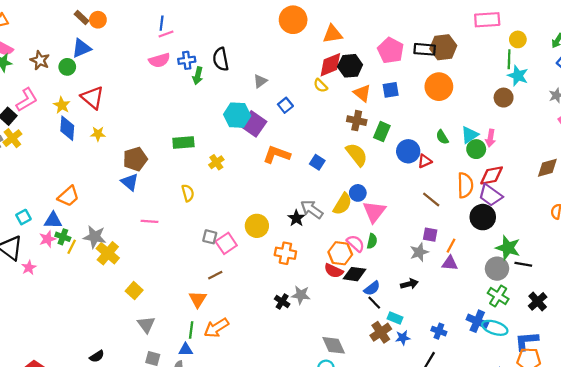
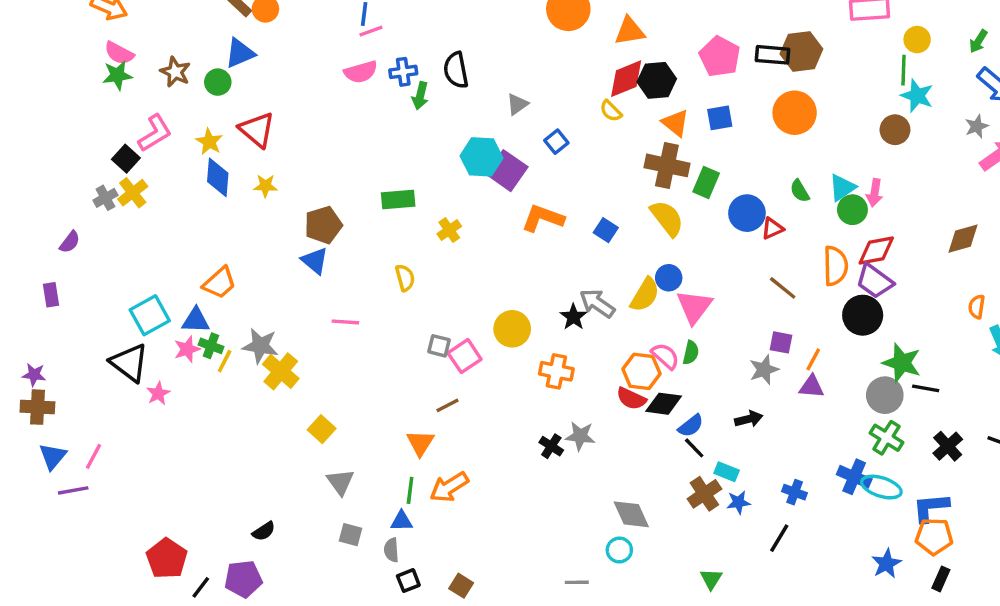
brown cross: (357, 121) -> (667, 165), size x1.4
cyan square: (23, 217) -> (150, 315), size x1.6

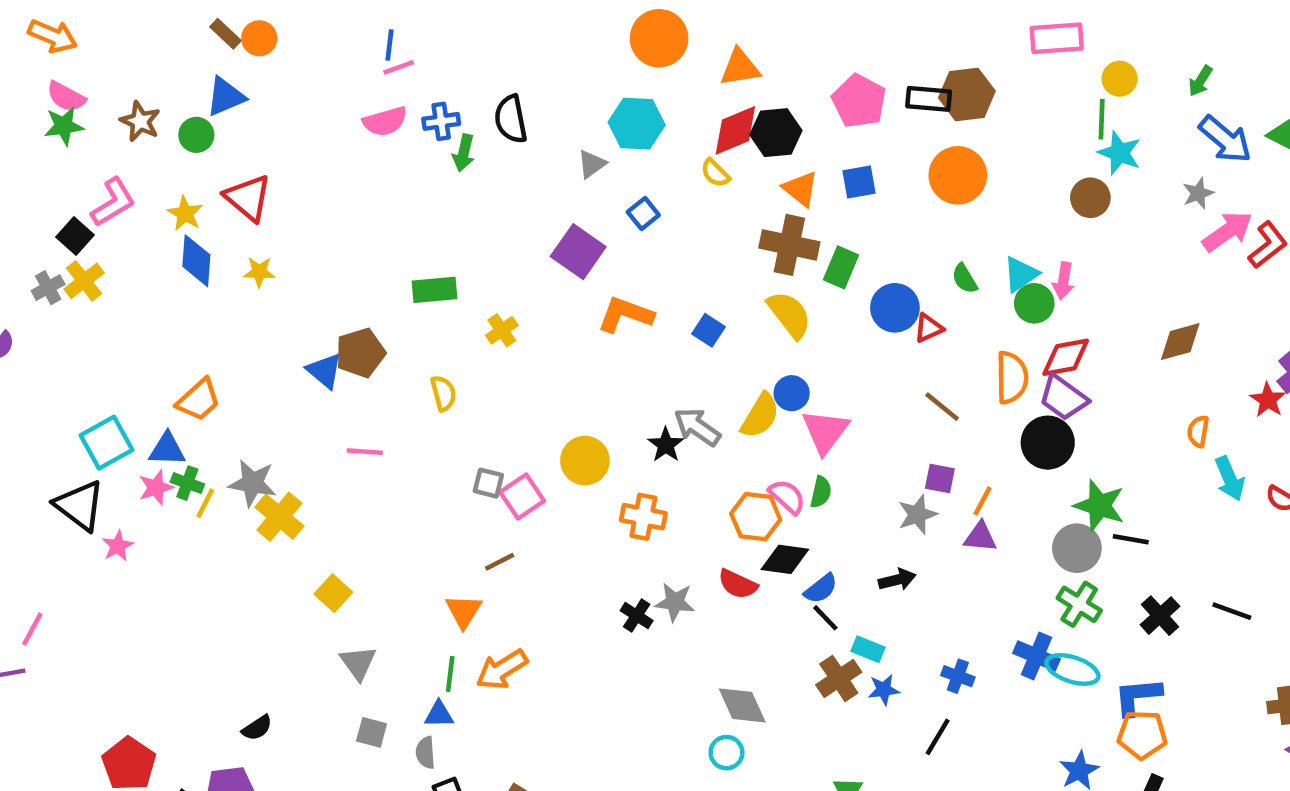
cyan hexagon: (482, 157) -> (637, 124), moved
brown pentagon: (323, 225) -> (360, 353), moved
red semicircle: (631, 399) -> (738, 584), moved

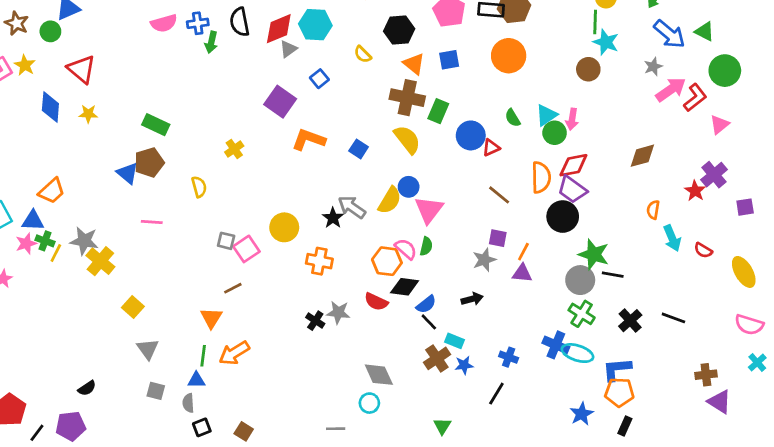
red diamond: (735, 130) -> (279, 29), moved
yellow star: (185, 213) -> (25, 65), moved
green rectangle: (434, 290) -> (156, 125), moved, turned 30

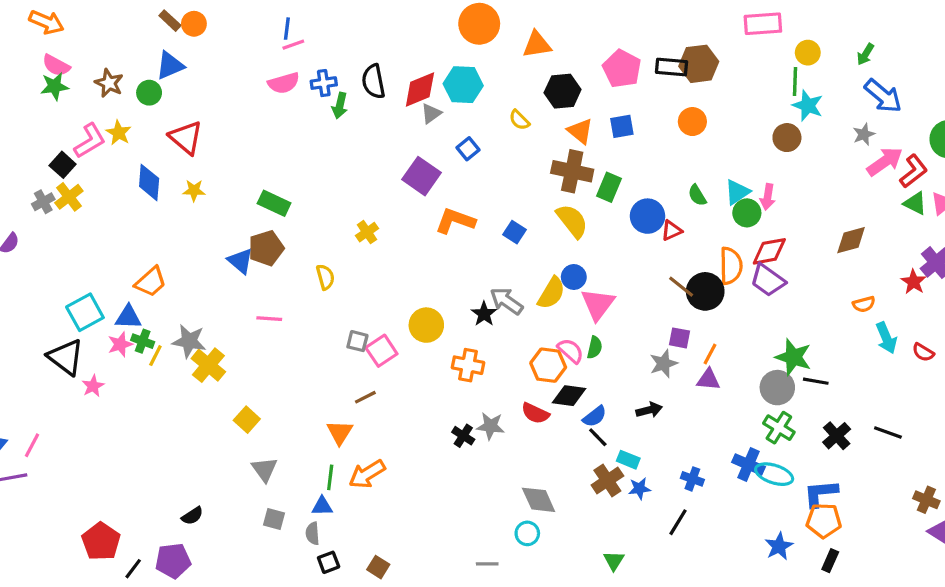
green triangle: (705, 31) -> (915, 203), moved
orange circle: (509, 56) -> (692, 122), size x0.7
orange semicircle: (653, 210) -> (864, 304), turned -114
black circle: (563, 217) -> (705, 291), moved
brown cross: (706, 375) -> (926, 500), turned 30

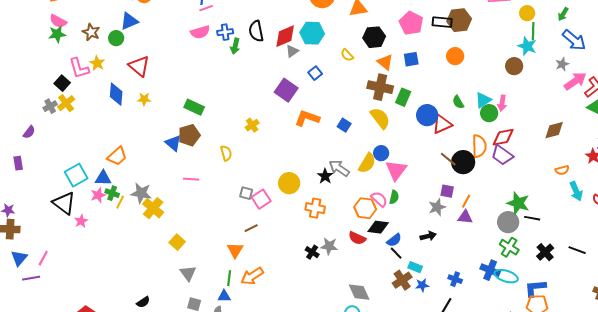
green line: (795, 81) -> (533, 31), moved
pink L-shape: (90, 141) -> (79, 68), turned 105
red triangle: (672, 231) -> (442, 124), size x1.5

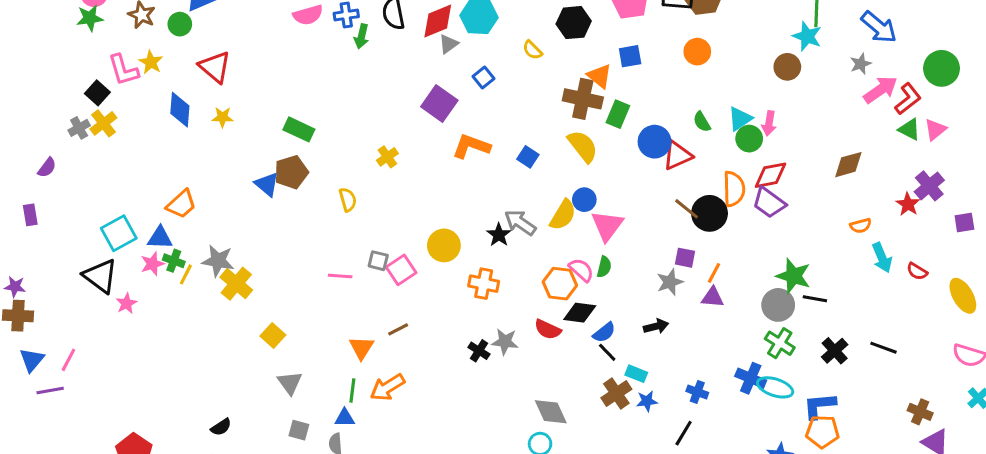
orange triangle: (385, 62) -> (600, 76), moved
pink line: (191, 179) -> (340, 276), moved
brown line: (251, 228) -> (398, 329), moved

